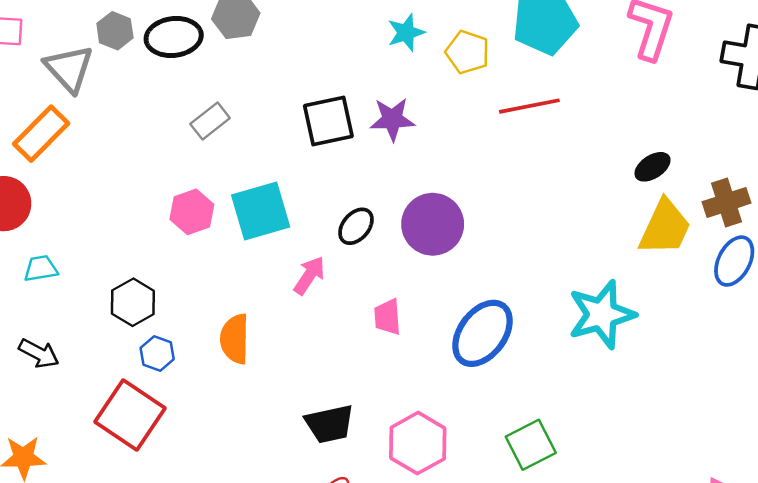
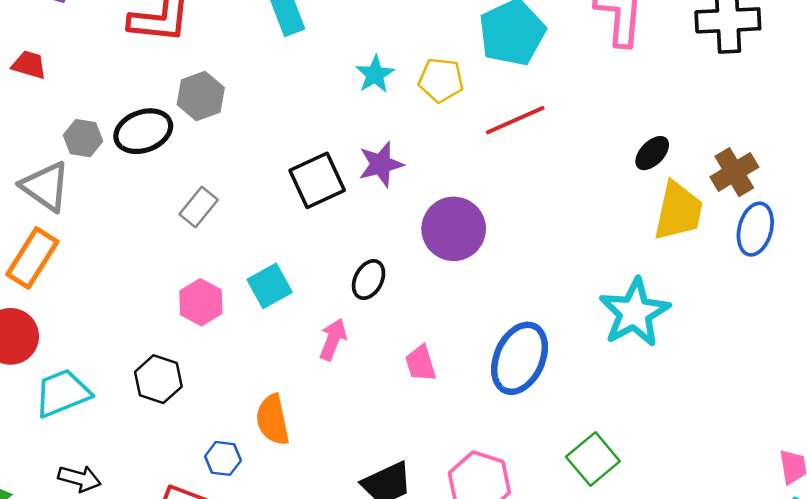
cyan square: (261, 211) -> (270, 286), size x0.7
purple circle: (433, 224) -> (454, 229), moved
cyan trapezoid: (41, 269) -> (62, 393), size x1.6
black hexagon: (133, 302) -> (158, 379), moved
blue hexagon: (157, 353) -> (223, 458), moved

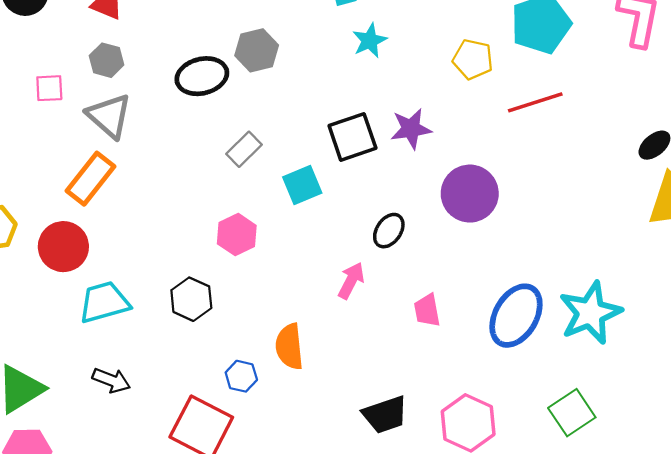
cyan star: (375, 74) -> (370, 41), moved
gray hexagon: (83, 138) -> (107, 60), moved
cyan square: (270, 286) -> (302, 185), moved
cyan star: (634, 313) -> (590, 313), moved

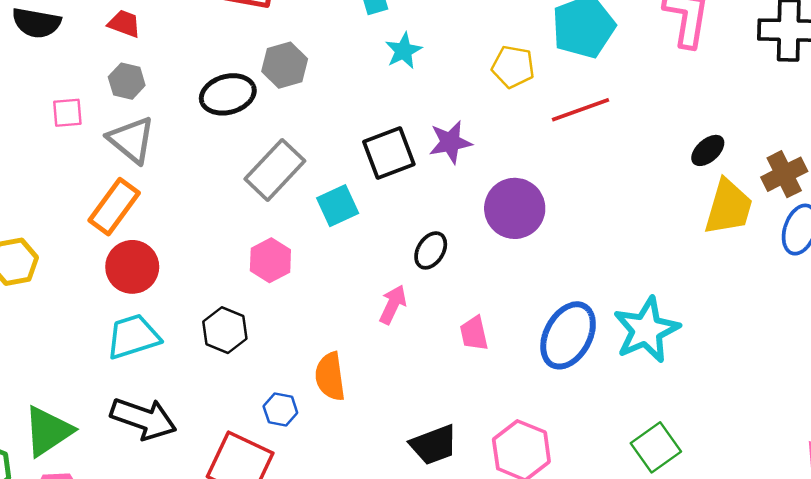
gray rectangle: (244, 149) -> (275, 170), size x1.6
red circle: (63, 247) -> (132, 267), moved
black arrow: (111, 380) -> (143, 419), size x1.6
green square: (572, 413) -> (656, 447), moved

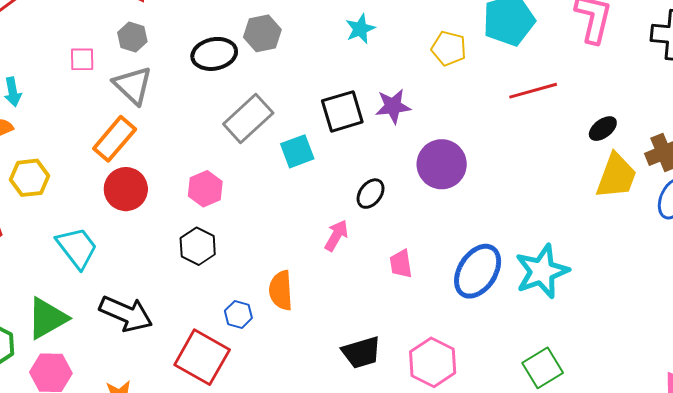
red line: (580, 110) -> (533, 91), moved
pink hexagon: (270, 260) -> (205, 189), moved
cyan trapezoid: (133, 337) -> (77, 248), moved, turned 66

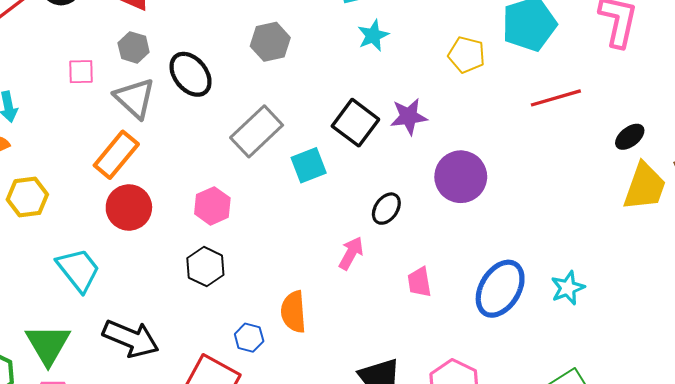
black ellipse: (214, 54) -> (191, 74), moved, turned 63
black square: (342, 111) -> (355, 123), turned -36
cyan star: (542, 271) -> (568, 288), size x0.6
green triangle: (47, 318) -> (48, 344), turned -30

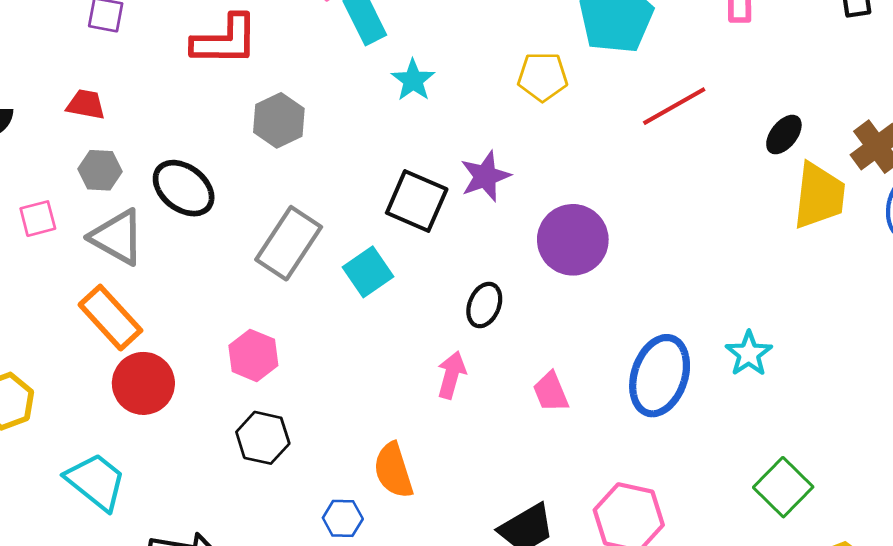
orange rectangle: (116, 155) -> (110, 318), turned -69

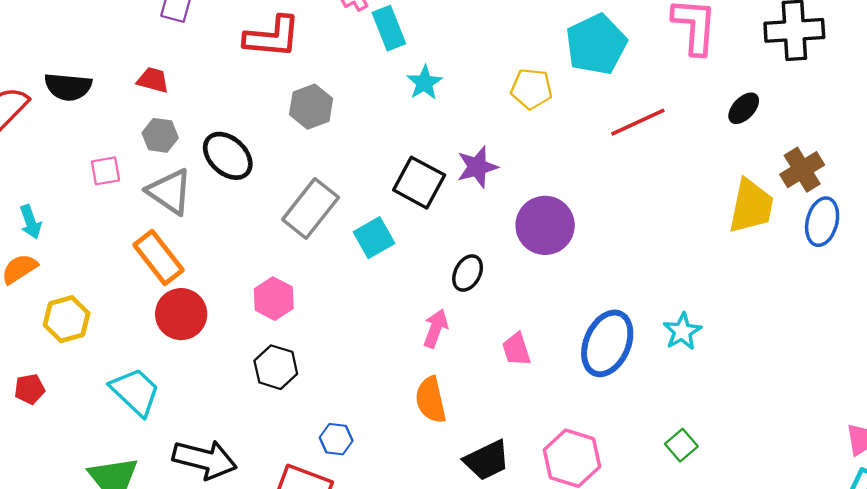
black ellipse: (784, 135) -> (744, 108), moved
orange semicircle: (393, 470) -> (431, 400), moved
green square: (783, 487) -> (681, 445), moved, size x0.7

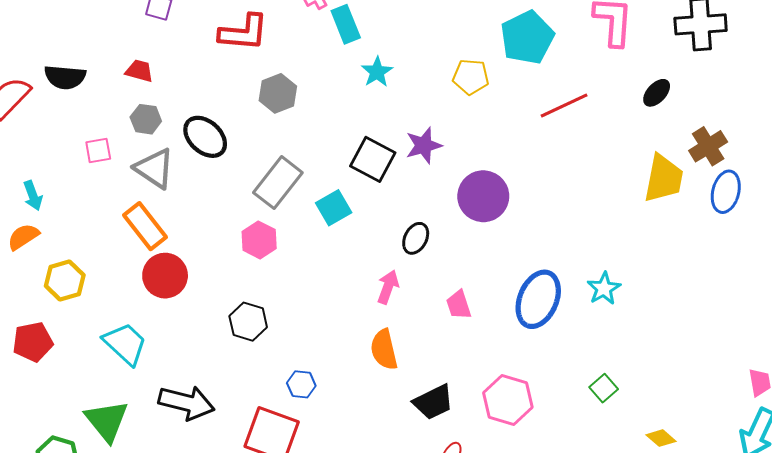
pink hexagon: (274, 299) -> (259, 240), moved
red pentagon: (30, 389) -> (33, 342), size x1.5

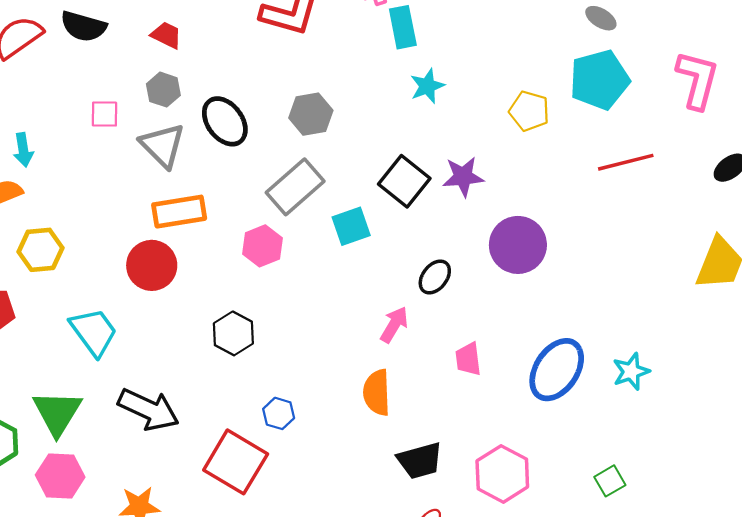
gray hexagon: (278, 93) -> (311, 114), moved
orange rectangle: (145, 226) -> (179, 212), moved, turned -72

